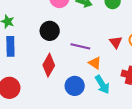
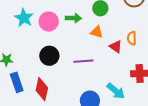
orange triangle: (95, 63) -> (97, 32), moved
red diamond: (49, 65) -> (42, 89), moved

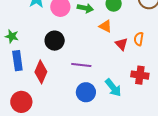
purple line: (83, 61) -> (81, 65), moved

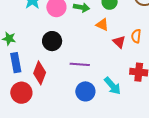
red circle: (21, 102) -> (21, 93), moved

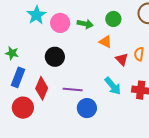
blue rectangle: (16, 63) -> (18, 77), turned 30
purple line: (80, 64) -> (73, 89), moved
cyan arrow: (113, 86) -> (113, 86), moved

